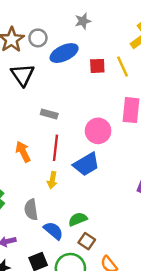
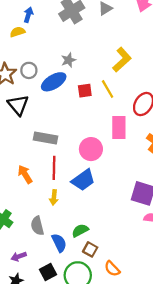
gray star: (83, 21) -> (69, 60), moved
gray rectangle: (49, 114) -> (45, 138), size x1.5
blue semicircle: (53, 231) -> (59, 243), turned 30

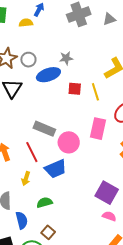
gray rectangle: (45, 138) -> (44, 129), moved
red line: (54, 168) -> (32, 152), turned -40
green semicircle: (80, 230) -> (45, 203), moved

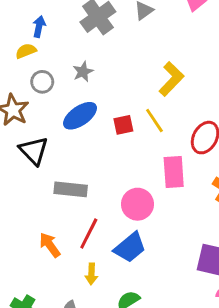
gray star: (66, 58) -> (83, 72), moved
gray circle: (28, 60) -> (42, 82), moved
gray rectangle: (44, 129) -> (71, 189), moved
red line: (32, 152) -> (89, 234), turned 70

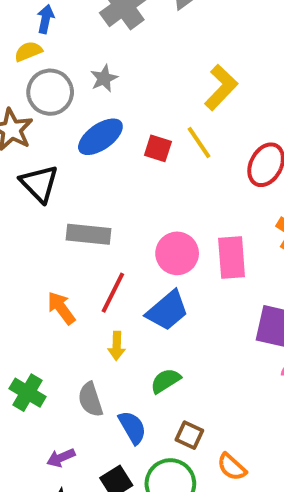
gray circle: (42, 82) -> (50, 92), size x1.5
red square: (123, 125) -> (158, 148), turned 30
pink rectangle: (174, 172) -> (232, 258), moved

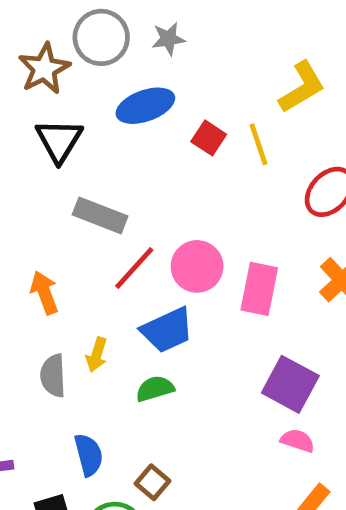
red line: (113, 293) -> (134, 268), moved
green semicircle: (166, 381) -> (155, 389), moved
gray semicircle: (90, 400) -> (53, 376), moved

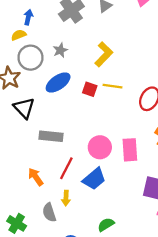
yellow L-shape: (302, 87) -> (104, 54), moved
yellow line: (258, 144) -> (112, 86), turned -48
red line: (134, 268) -> (66, 168), moved
green semicircle: (155, 389) -> (106, 225), moved

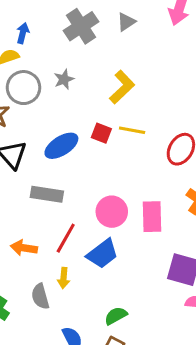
blue ellipse: (58, 82) -> (61, 146), moved
orange arrow: (36, 177) -> (24, 248), turned -48

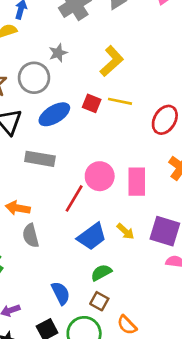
gray circle: (24, 88) -> (34, 78), moved
red line: (66, 238) -> (74, 198), moved
blue trapezoid: (102, 254) -> (92, 237), moved
yellow arrow: (64, 278) -> (125, 231), moved, turned -54
gray semicircle: (40, 296) -> (31, 236), moved

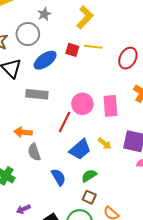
blue semicircle: (61, 293) -> (58, 177), moved

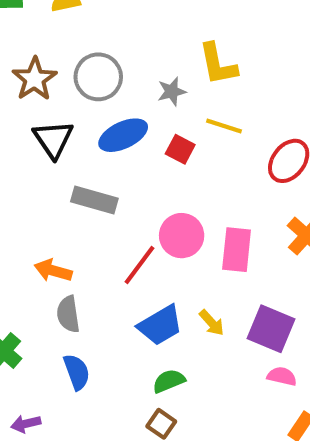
gray star: (44, 14) -> (172, 92), moved
yellow L-shape: (85, 17) -> (218, 64), turned 115
red square: (72, 50) -> (180, 149), moved
blue semicircle: (58, 177) -> (77, 372), moved

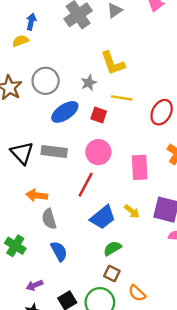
black triangle: (53, 139) -> (22, 153), moved
pink circle: (182, 236) -> (98, 152), moved

